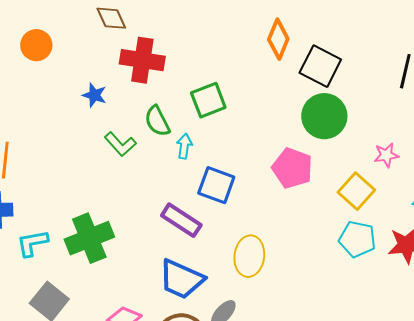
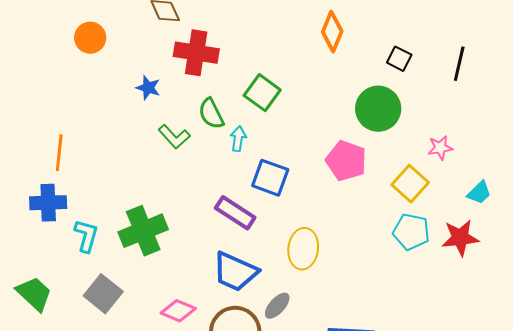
black square: (320, 66) -> (399, 59), moved, size x0.6
green square: (208, 100) -> (262, 93), turned -33
cyan L-shape: (32, 243) -> (86, 236), turned 116

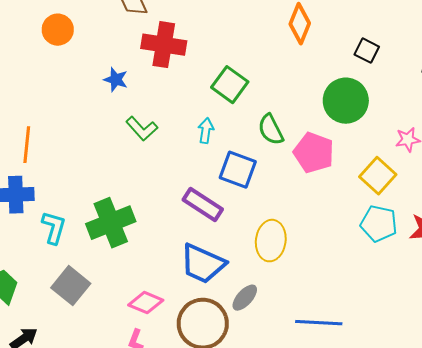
green semicircle: (211, 114) -> (271, 130), moved

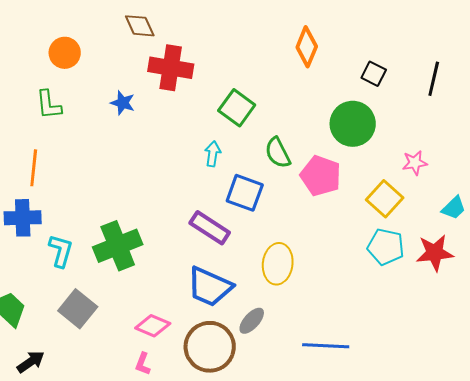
green L-shape: (142, 129) -> (49, 105), moved, turned 36

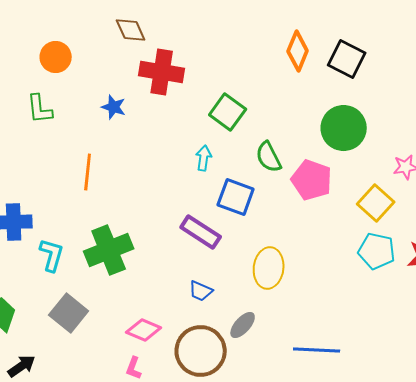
black square: (374, 74) -> (347, 59), moved, size x1.5
orange line: (34, 168) -> (88, 172), moved
blue trapezoid: (210, 287) -> (201, 291), size x0.5

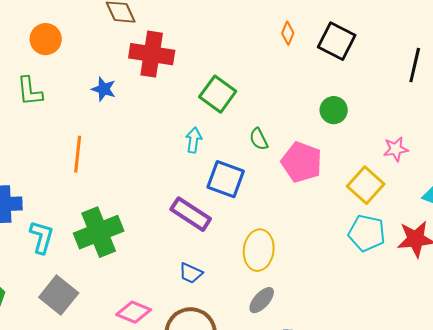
orange diamond: (298, 51) -> (288, 33), size x0.6
green circle: (344, 128) -> (334, 110), size x0.6
green semicircle: (269, 157) -> (259, 139), size x0.7
gray ellipse: (243, 325) -> (262, 300), moved

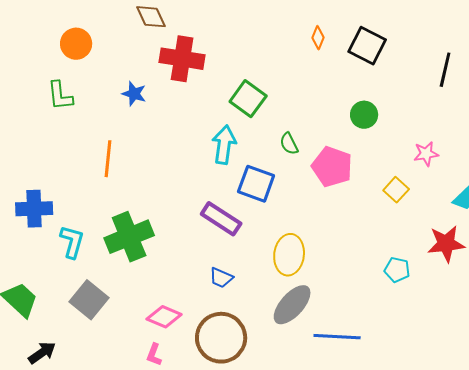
cyan arrow: (194, 140) -> (224, 145), size x1.5
yellow square: (366, 185) -> (396, 190), size x0.7
cyan pentagon: (367, 233) -> (397, 270), moved, size x0.7
gray ellipse: (262, 300) -> (292, 305), size x1.5

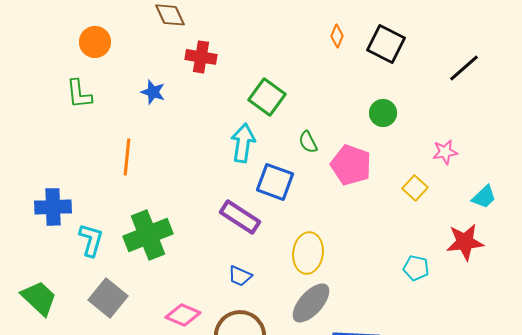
red cross: (182, 59) -> (201, 57), size x0.7
black line: (445, 70) -> (464, 68), turned 36

